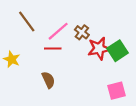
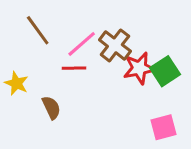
brown cross: (82, 32) -> (115, 45), size x1.5
brown semicircle: (48, 80) -> (51, 108), moved

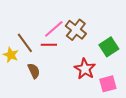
brown line: (38, 30) -> (25, 43), moved
red star: (139, 68) -> (85, 69), moved, turned -30

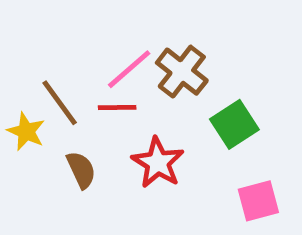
green square: (109, 47) -> (234, 124), moved
red star: (85, 69) -> (158, 163), moved

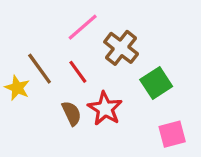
pink line: (129, 69) -> (83, 27), moved
red line: (117, 108) -> (78, 72), turned 55
brown semicircle: (81, 170) -> (72, 113), moved

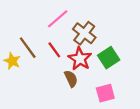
red star: (105, 109) -> (80, 59), moved
brown semicircle: (72, 113) -> (71, 79), moved
pink square: (172, 134) -> (105, 93), moved

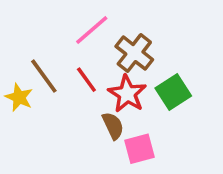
pink square: (105, 93) -> (140, 149), moved

